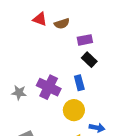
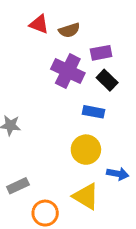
blue rectangle: (79, 83) -> (93, 112), turned -64
purple cross: (49, 87) -> (68, 71), moved

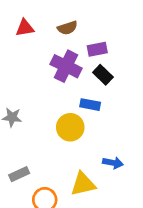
red triangle: (39, 24) -> (25, 28), moved, turned -30
yellow circle: (86, 150) -> (70, 127), moved
yellow triangle: (86, 196) -> (83, 184), turned -44

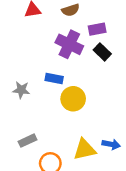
blue rectangle: (90, 105) -> (54, 79), moved
blue arrow: (113, 163) -> (111, 144), moved

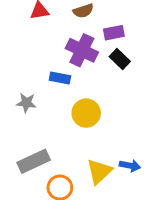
blue rectangle: (54, 79) -> (60, 78), moved
gray rectangle: (28, 141) -> (34, 161), size x1.5
yellow triangle: (85, 149) -> (99, 171), turned -30

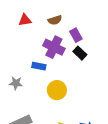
purple rectangle: (114, 33) -> (76, 35), turned 72

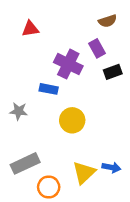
brown semicircle: (55, 20) -> (108, 21), moved
black rectangle: (80, 53) -> (113, 72), moved, turned -64

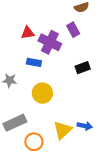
red triangle: (30, 29) -> (28, 33), moved
black rectangle: (113, 72) -> (83, 68), moved
yellow circle: (72, 120) -> (42, 93), moved

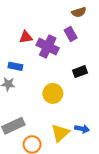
blue rectangle: (34, 62) -> (15, 66), moved
yellow circle: (42, 93) -> (53, 93), moved

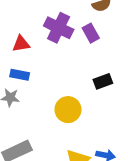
red triangle: (26, 37) -> (21, 44), moved
purple cross: (48, 47) -> (59, 28), moved

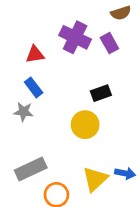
blue rectangle: (20, 75) -> (34, 87), turned 42
black rectangle: (103, 81) -> (101, 93), moved

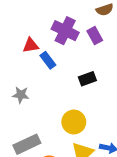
blue rectangle: (34, 87) -> (48, 60), moved
yellow circle: (85, 125) -> (74, 122), moved

